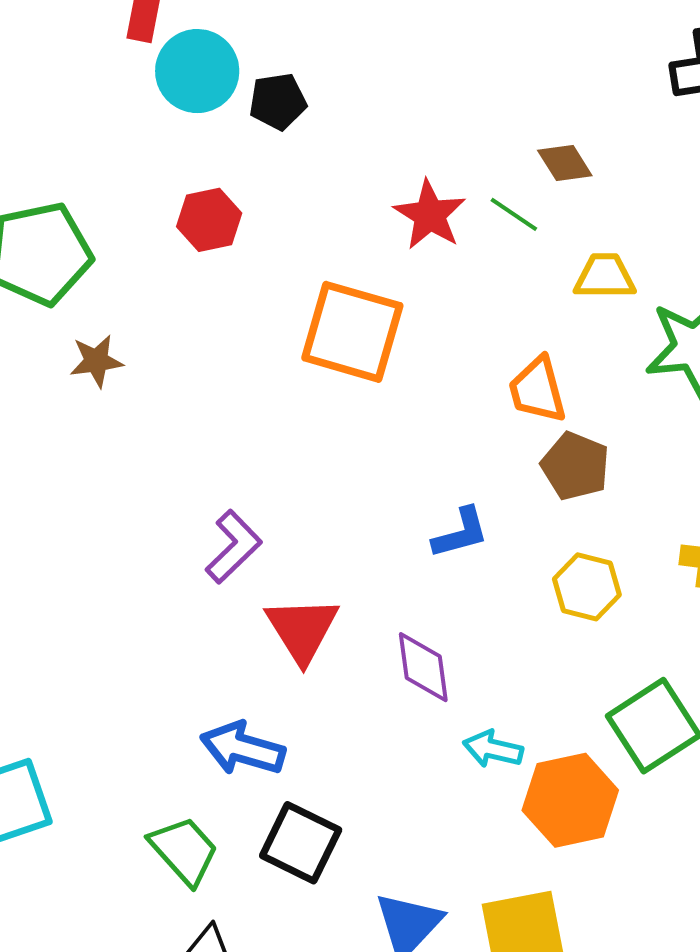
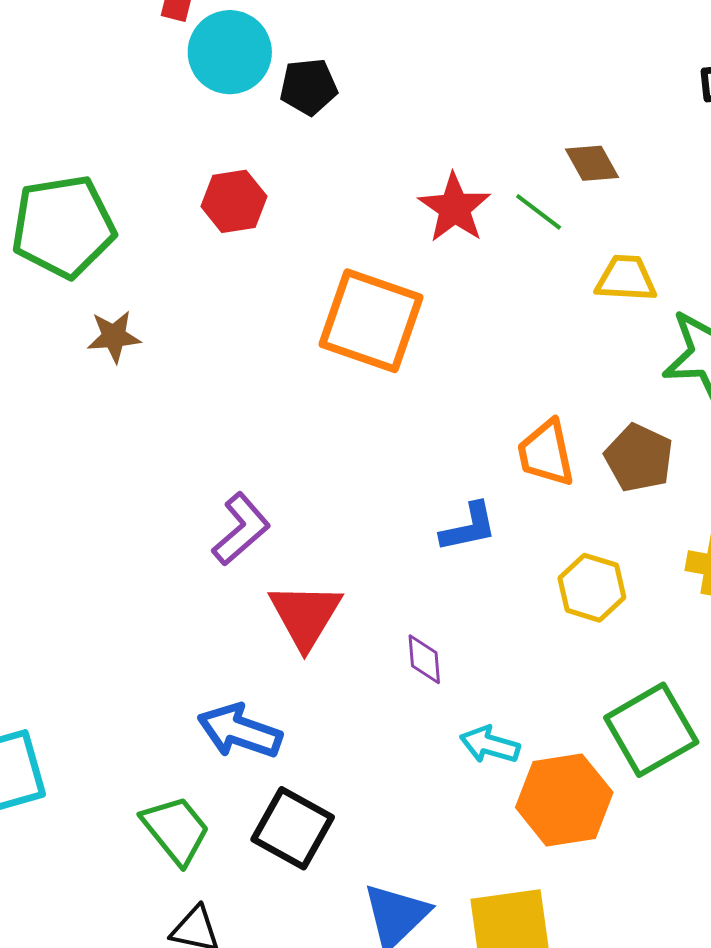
orange trapezoid: (537, 390) -> (546, 453), moved
brown pentagon: (575, 466) -> (639, 458), moved
purple diamond: (423, 667) -> (424, 659), size x0.7

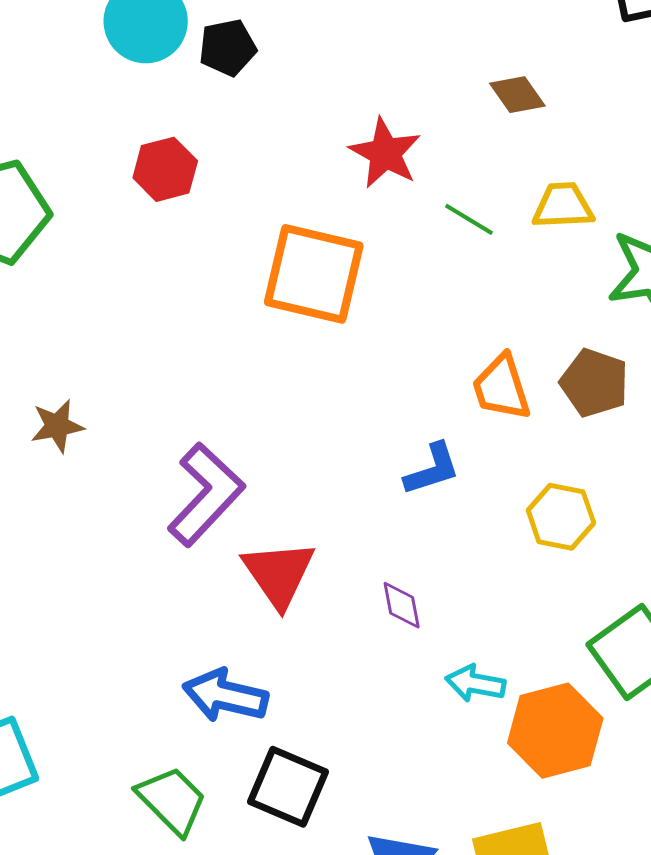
green line: (539, 212) -> (469, 219), moved
brown star: (114, 336) -> (57, 426), moved
purple L-shape: (241, 529) -> (206, 494), size x1.4

